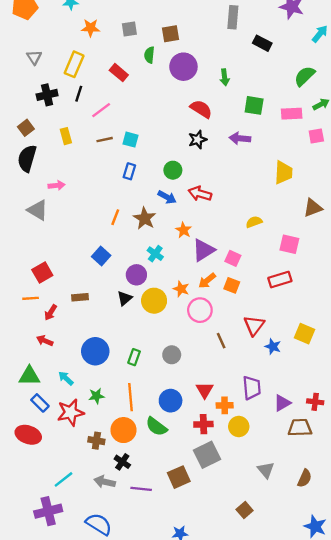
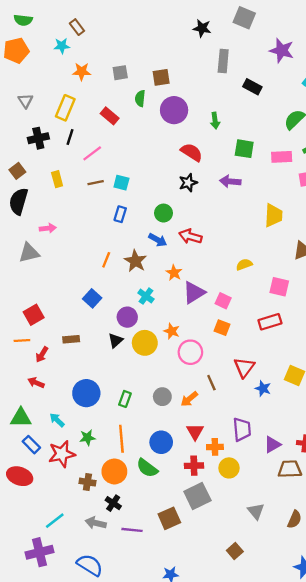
gray triangle: (38, 210) -> (29, 253), turned -45
orange arrow: (207, 281) -> (189, 399), moved

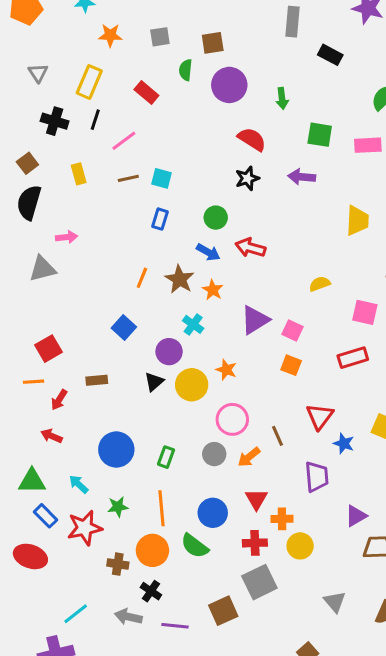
black cross: (38, 138) -> (55, 121), turned 30
orange star: (174, 273) -> (213, 290), moved
pink circle: (190, 352) -> (232, 419), moved
purple trapezoid: (242, 429) -> (317, 477), moved

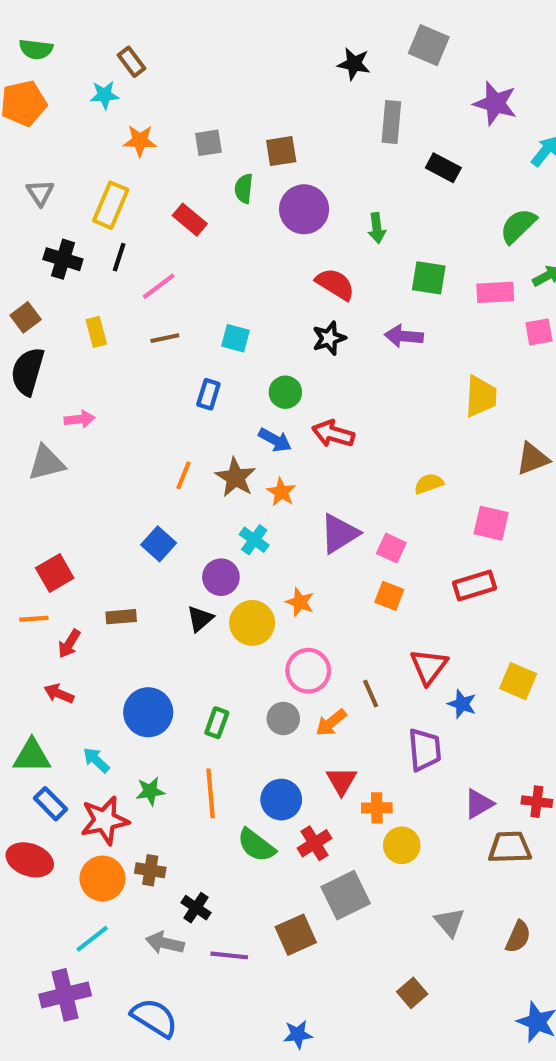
cyan square: (162, 178) -> (235, 338), moved
red cross: (255, 543) -> (314, 843), moved, turned -30
orange circle: (152, 550) -> (102, 879), moved

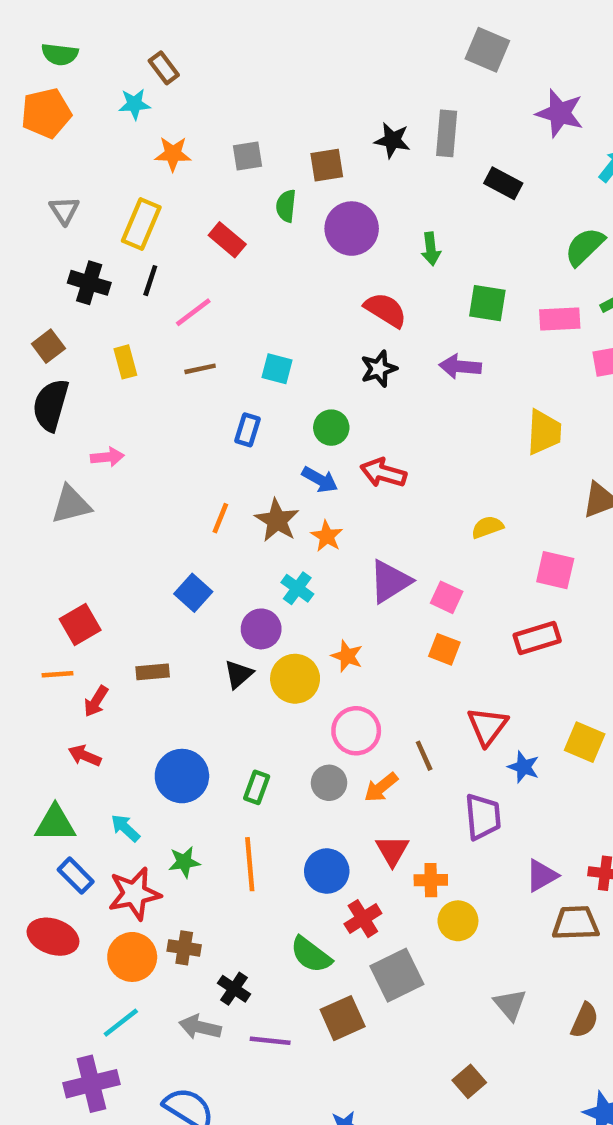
black star: (354, 64) -> (392, 140), moved
green semicircle: (256, 845) -> (311, 955), moved

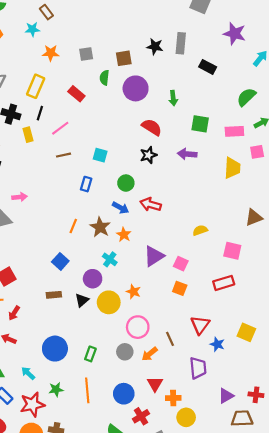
yellow rectangle: (125, 362) -> (28, 135), moved
yellow trapezoid: (544, 432) -> (232, 168), moved
brown rectangle: (153, 672) -> (54, 295), moved

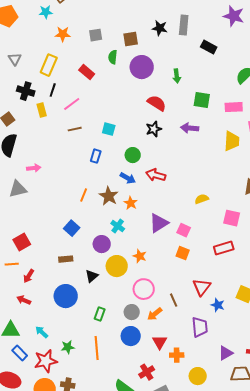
black triangle: (82, 300) -> (92, 276), moved
blue circle: (55, 349) -> (66, 296), moved
blue circle: (124, 394) -> (131, 336), moved
yellow circle: (186, 417) -> (198, 376), moved

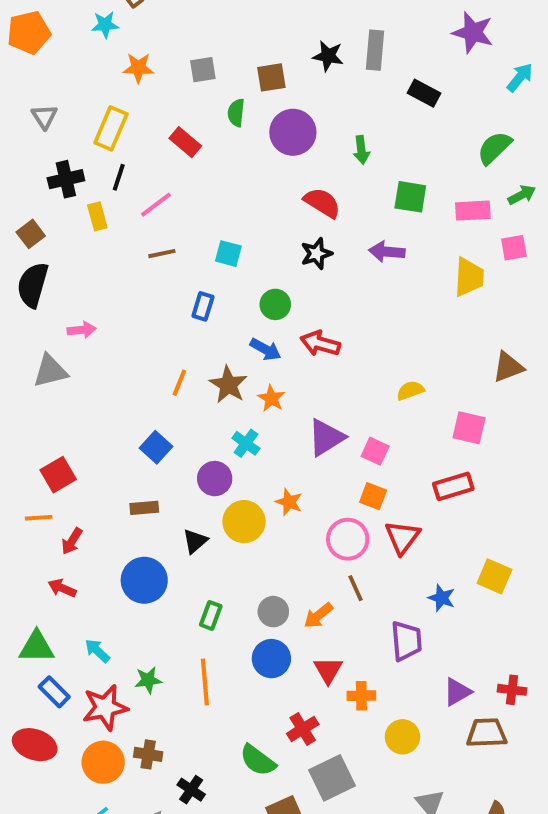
black cross: (26, 91) -> (66, 179), turned -30
red triangle: (202, 287) -> (402, 537), moved
pink circle: (144, 289) -> (348, 539), moved

